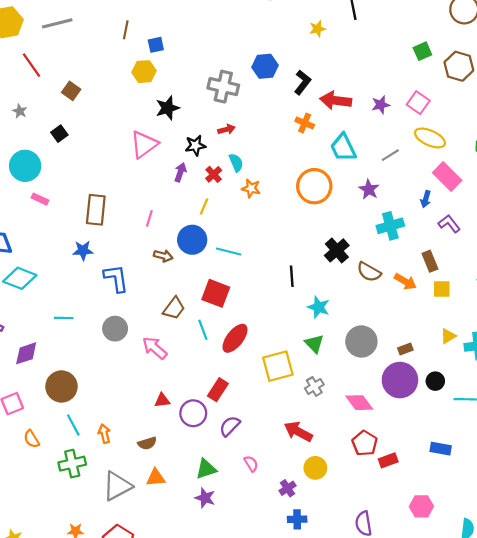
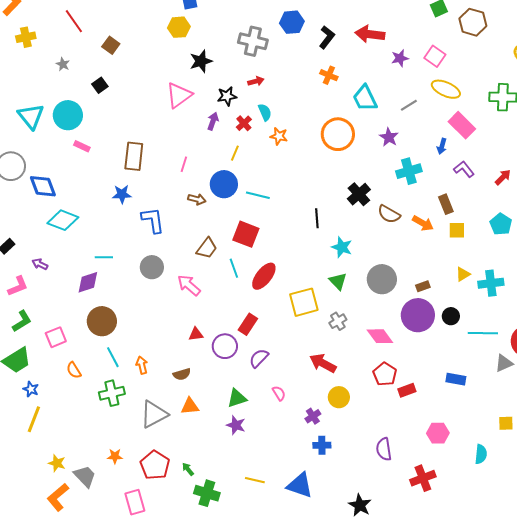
red arrow: (336, 100) -> (370, 34), moved
purple diamond: (26, 353) -> (88, 282), moved

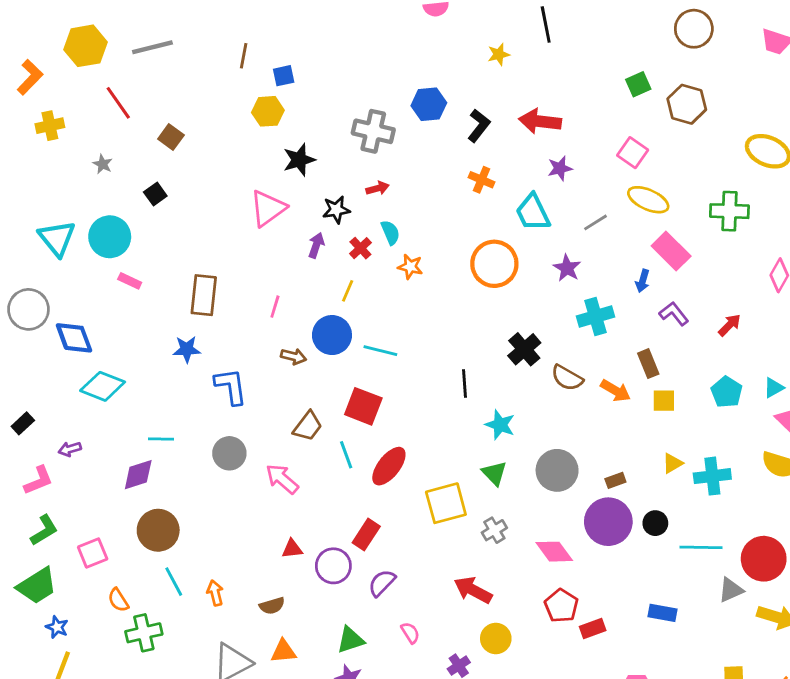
purple star: (400, 58) -> (560, 168), moved
purple arrow: (40, 264) -> (70, 449), turned -42
green cross: (112, 393) -> (144, 633), moved

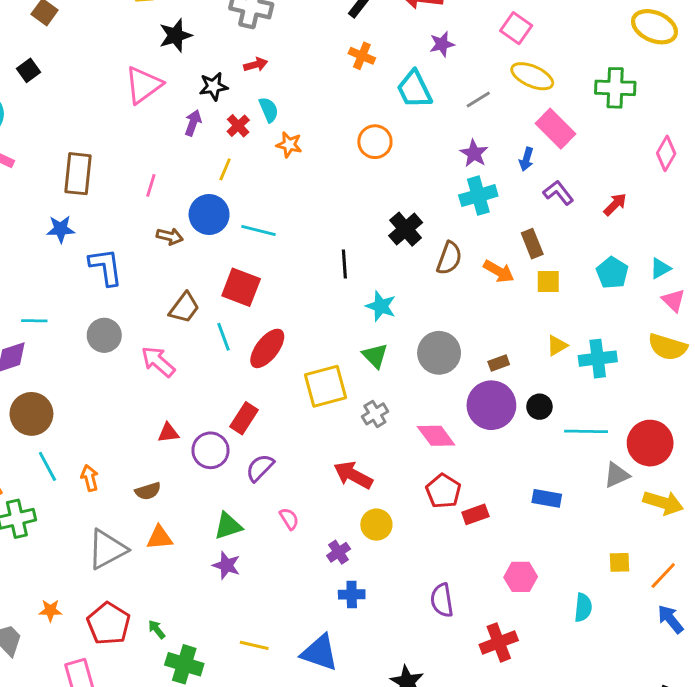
orange circle: (494, 264) -> (375, 142), size x0.7
purple star: (567, 268) -> (474, 153), moved
brown semicircle: (567, 378) -> (449, 258), turned -100

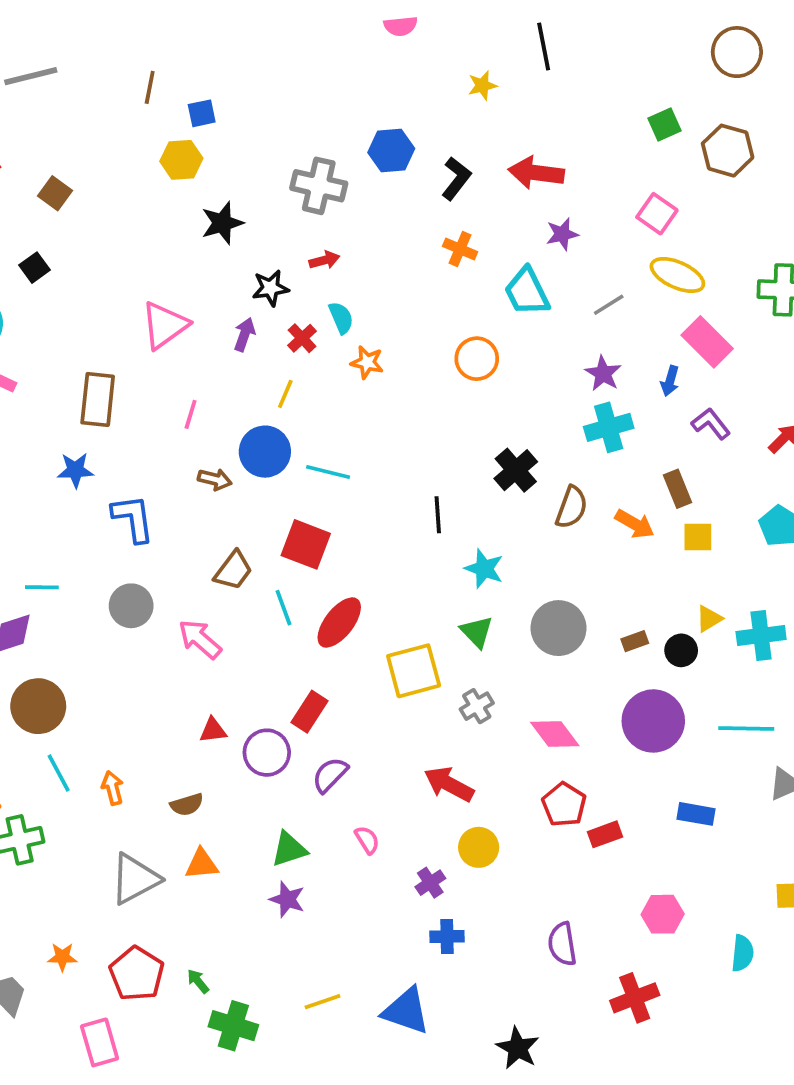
pink triangle: (144, 85) -> (165, 325), moved
purple circle: (491, 405) -> (653, 721), moved
black circle: (539, 407) -> (681, 650), moved
yellow line: (254, 645) -> (323, 1002), turned -32

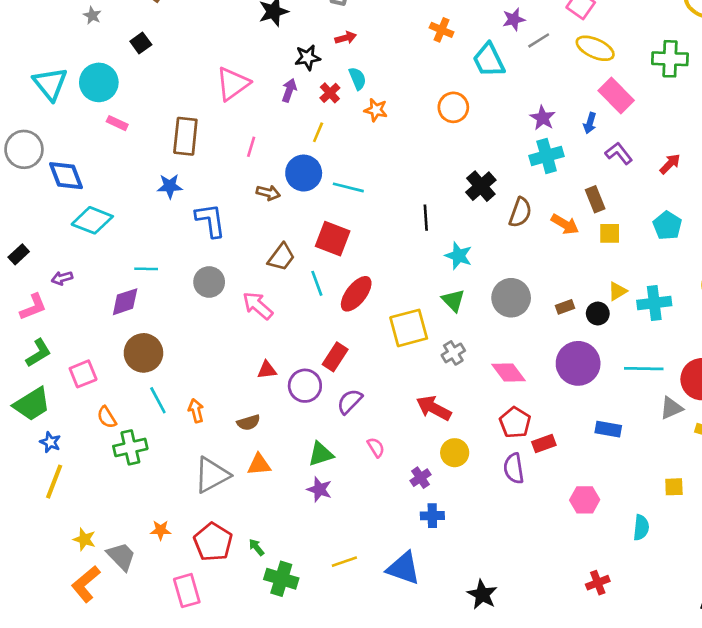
gray line: (609, 305) -> (539, 40), moved
purple semicircle: (562, 944) -> (514, 468), moved
red cross: (635, 998) -> (598, 583), moved, size x0.7

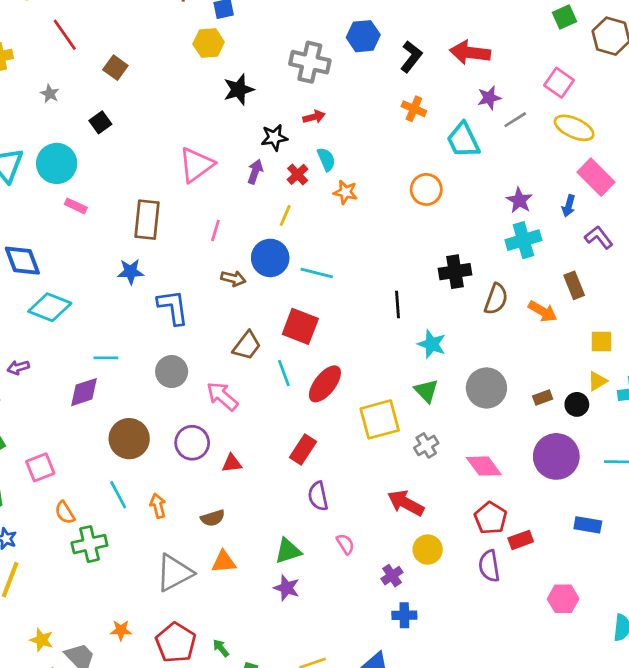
black cross: (481, 186) -> (455, 272), turned 32
yellow square: (610, 233) -> (601, 341), moved
brown circle: (143, 353) -> (129, 439), moved
purple circle: (305, 386) -> (192, 443), moved
purple semicircle: (350, 401) -> (318, 496), turned -56

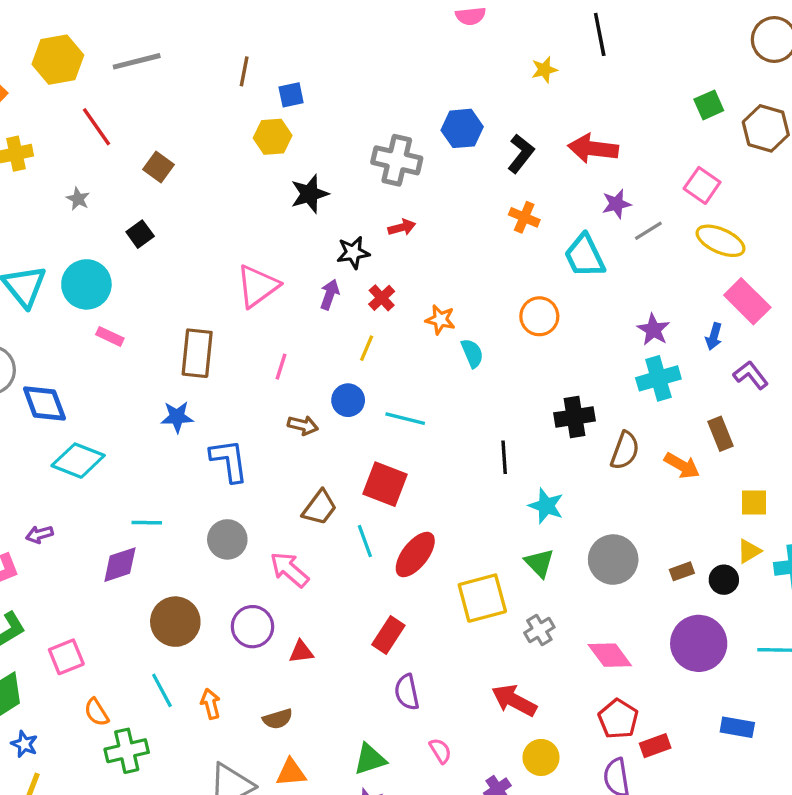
cyan semicircle: (326, 159) -> (472, 353), moved
blue circle: (270, 258) -> (348, 400), size x0.7

